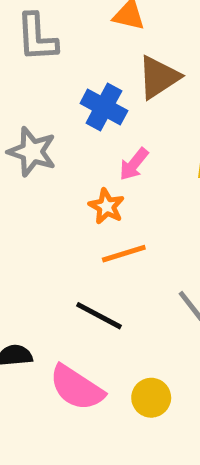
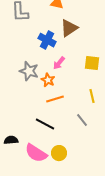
gray star: (32, 152) -> (29, 71), moved
yellow circle: (151, 398) -> (59, 153), moved

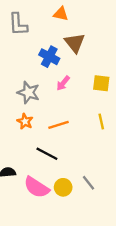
brown triangle: (69, 28) -> (75, 43), turned -36
orange star: (48, 80) -> (25, 121), moved
gray line: (82, 120) -> (89, 183), moved

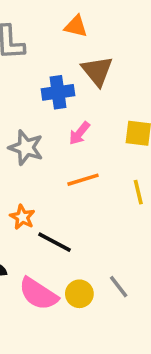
blue cross: (49, 57) -> (58, 92), turned -36
orange star: (25, 121) -> (22, 217), moved
orange line: (58, 125) -> (83, 180), moved

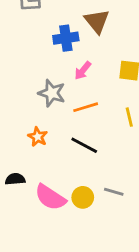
gray star: (26, 148) -> (52, 93), moved
black line: (54, 242) -> (84, 145), moved
gray line: (119, 287) -> (114, 192), turned -36

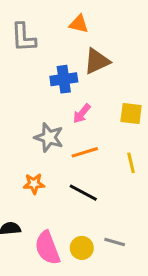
brown triangle: (97, 21) -> (97, 61), turned 44
orange star: (38, 137) -> (34, 184), turned -30
pink semicircle: (50, 197) -> (47, 248), turned 36

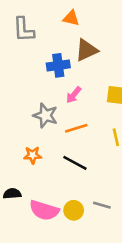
pink semicircle: (47, 248) -> (44, 210), turned -52

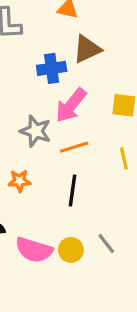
pink arrow: (74, 95) -> (71, 105), size x1.6
black line: (75, 163) -> (72, 190), turned 70
gray line: (102, 205) -> (106, 243), turned 36

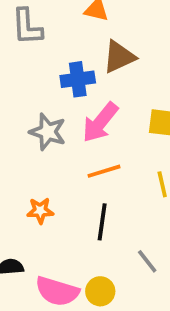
gray star: (36, 131) -> (48, 132), moved
gray line: (106, 243) -> (147, 261), moved

